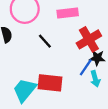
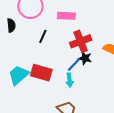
black line: (45, 41) -> (43, 36), turned 56
cyan arrow: (95, 79) -> (69, 80), moved

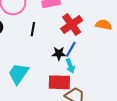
black star: (85, 58) -> (59, 54), moved
red rectangle: (41, 73) -> (59, 82), moved

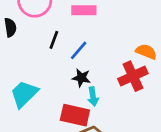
red cross: (72, 25) -> (133, 76), moved
blue line: (71, 49) -> (79, 50), moved

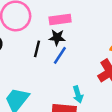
black star: (81, 78) -> (57, 37), moved

